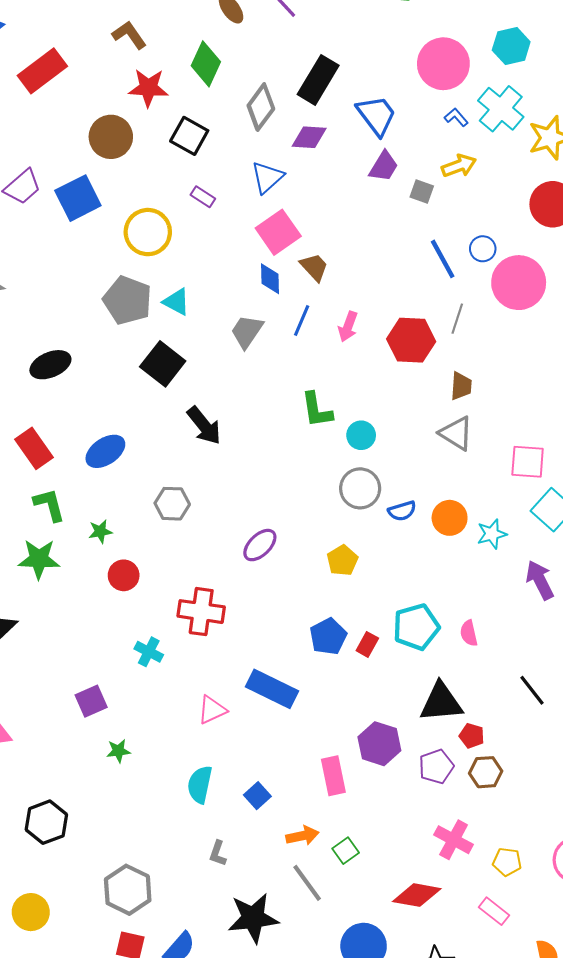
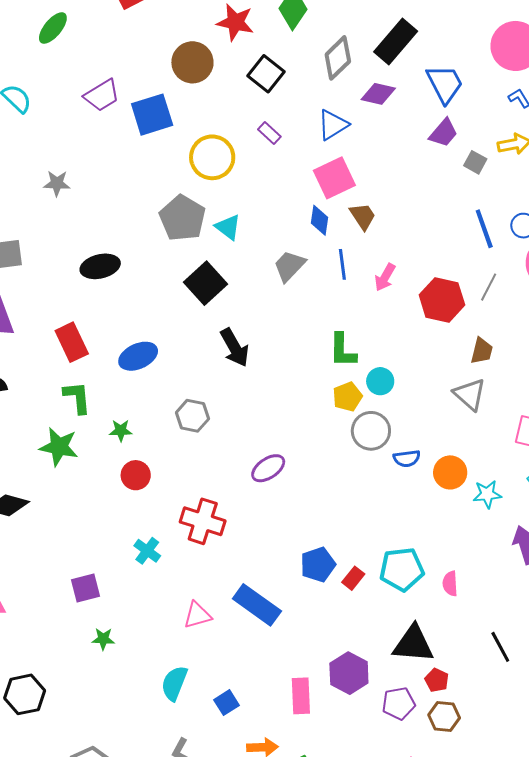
blue line: (302, 321) -> (342, 264), turned -40
yellow pentagon: (342, 561) -> (347, 397), moved

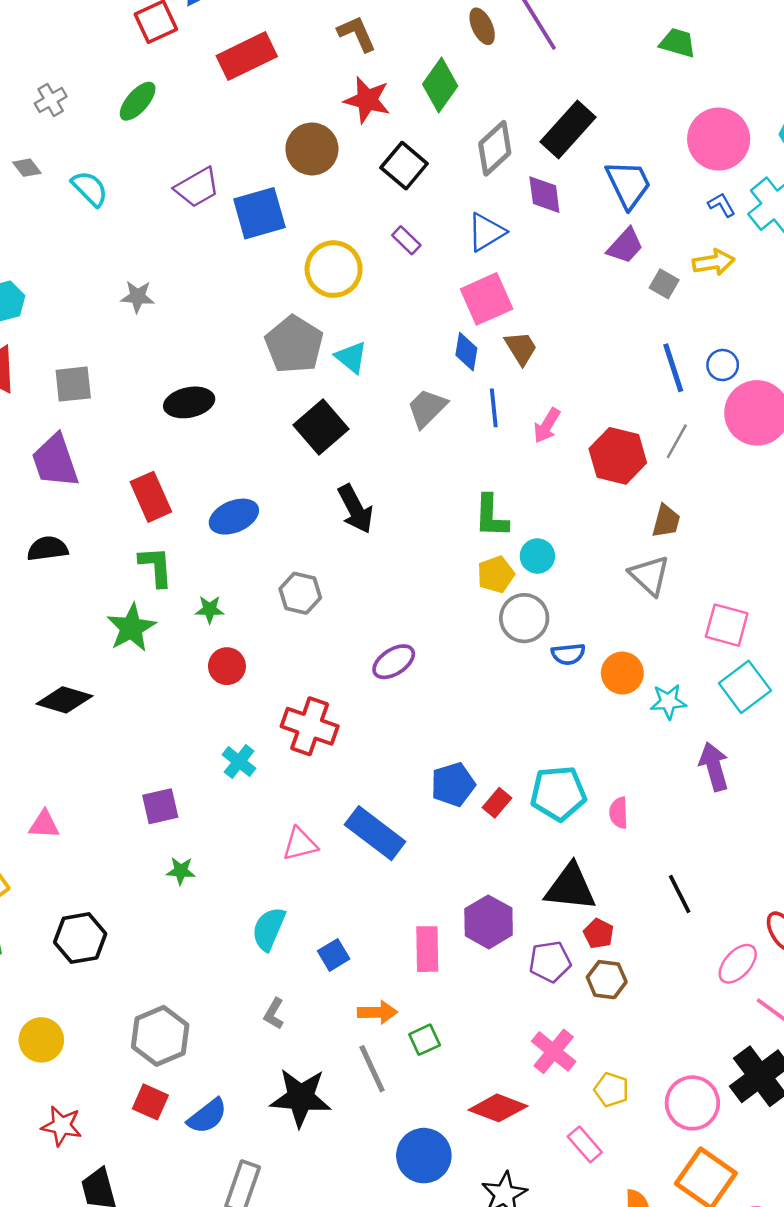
purple diamond: (378, 94) -> (544, 195), turned 68
green star: (59, 447) -> (131, 628), turned 30

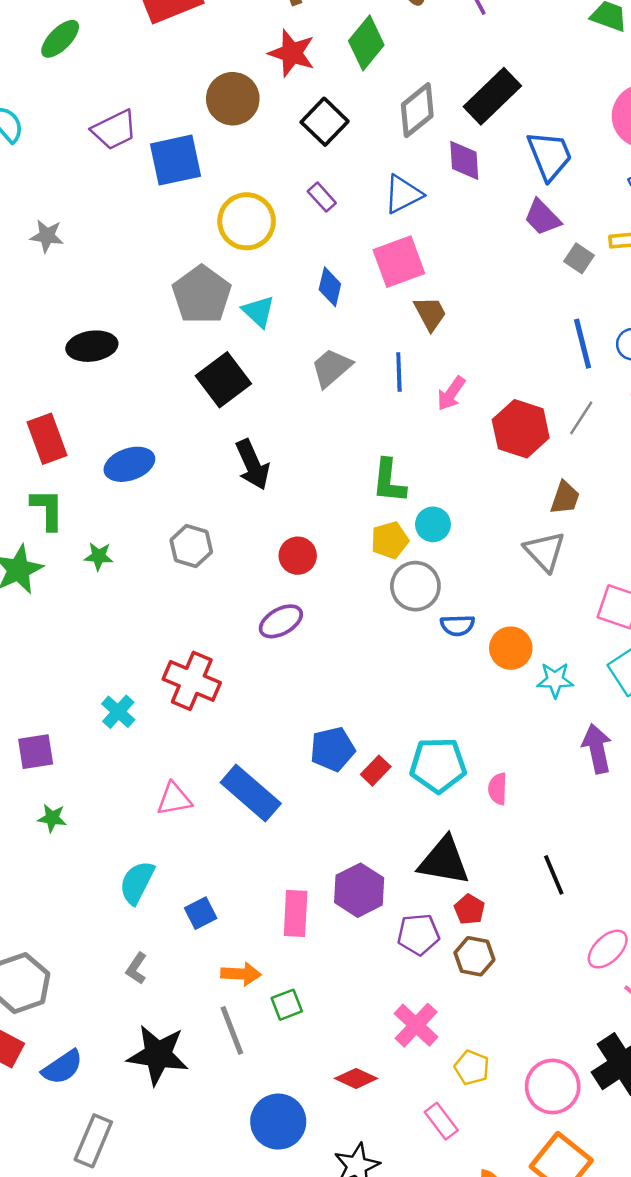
purple trapezoid: (625, 246) -> (542, 217), turned 90
blue diamond: (466, 352) -> (330, 287), moved
red circle: (227, 666) -> (298, 556), moved
red diamond: (498, 1108) -> (356, 1078), size x0.7

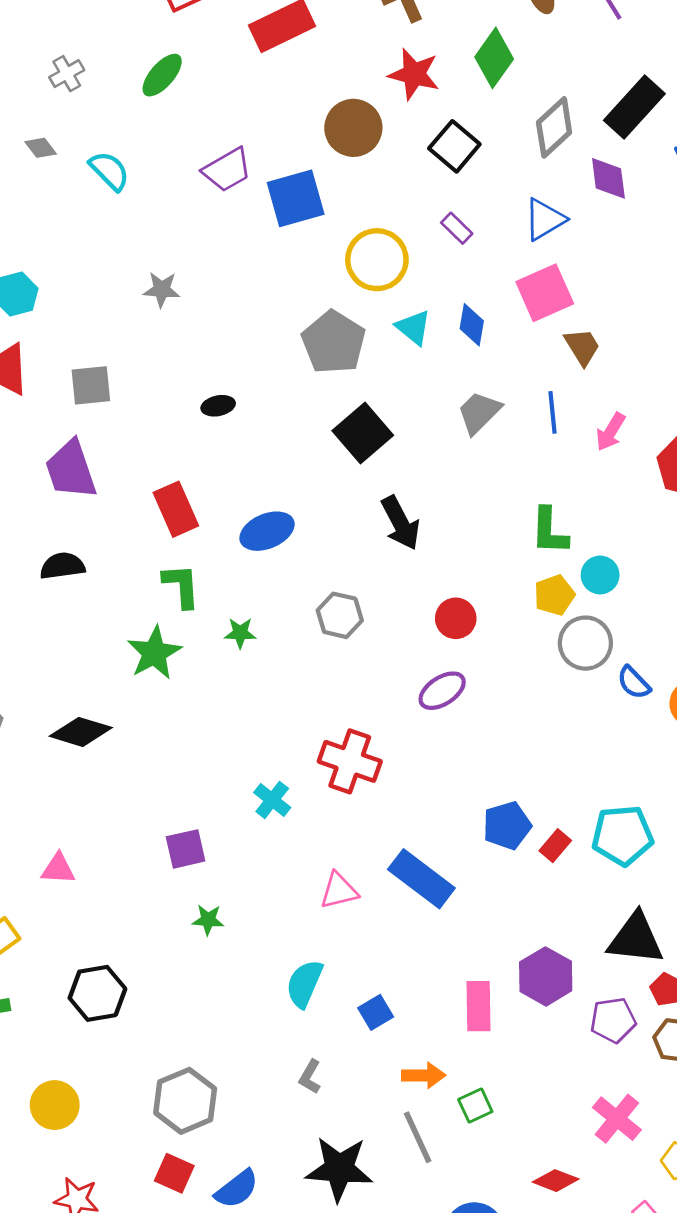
cyan triangle: (258, 311) -> (413, 327), moved
black ellipse: (92, 346) -> (218, 406), size x0.6
blue semicircle: (457, 625) -> (634, 683), turned 52

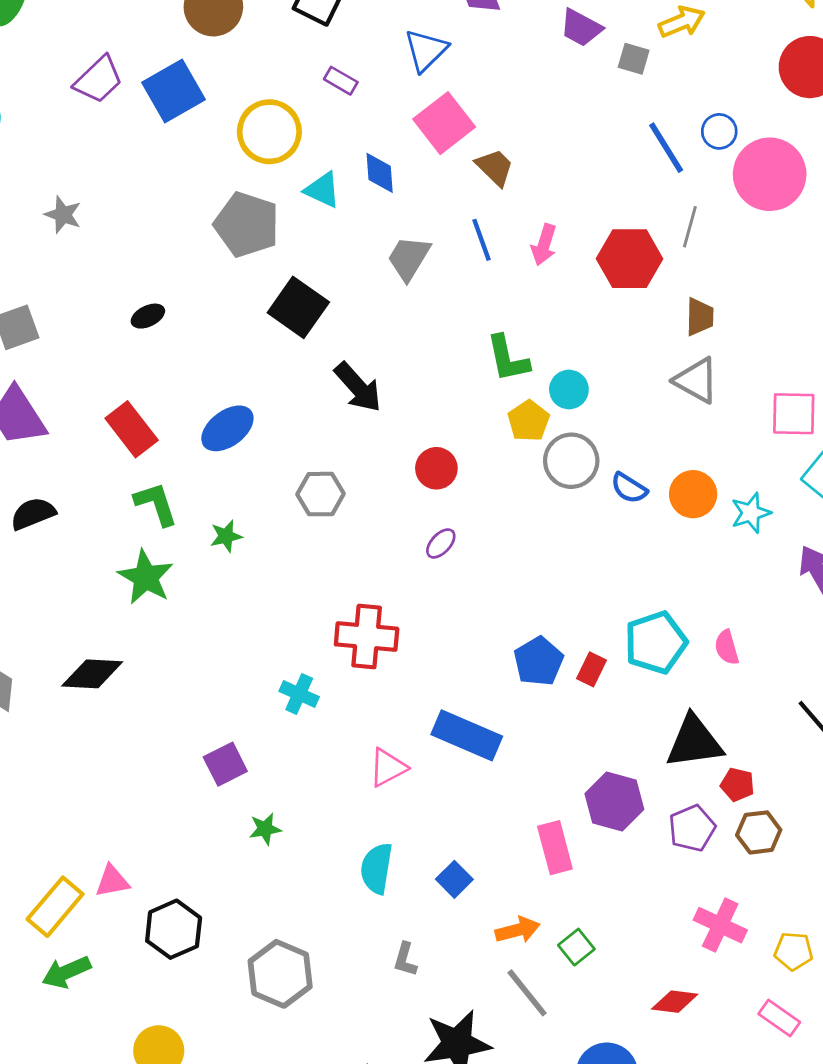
gray star: (162, 290) -> (63, 215), turned 30
purple ellipse: (442, 691) -> (441, 543), size x0.7
pink triangle: (58, 869) -> (112, 881), moved
gray hexagon: (185, 1101) -> (280, 974), moved

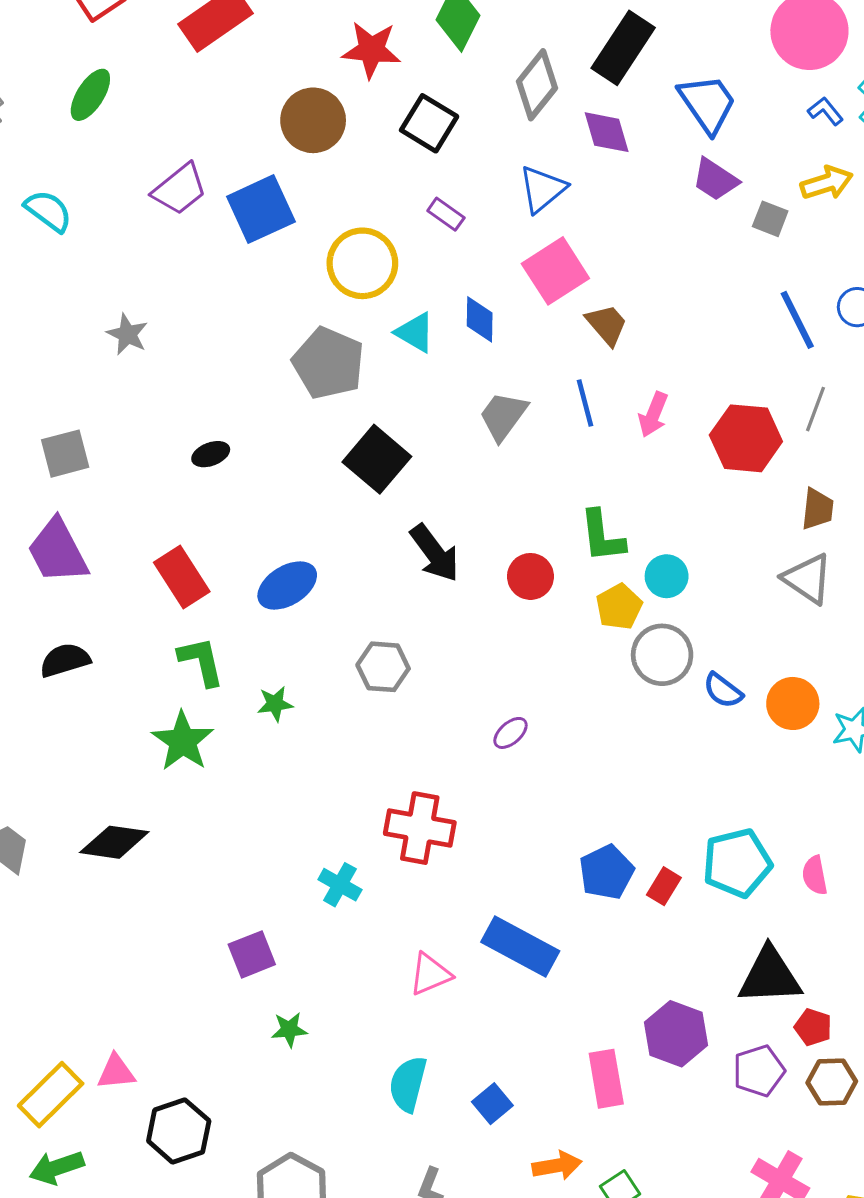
red circle: (436, 468) -> (530, 576), moved

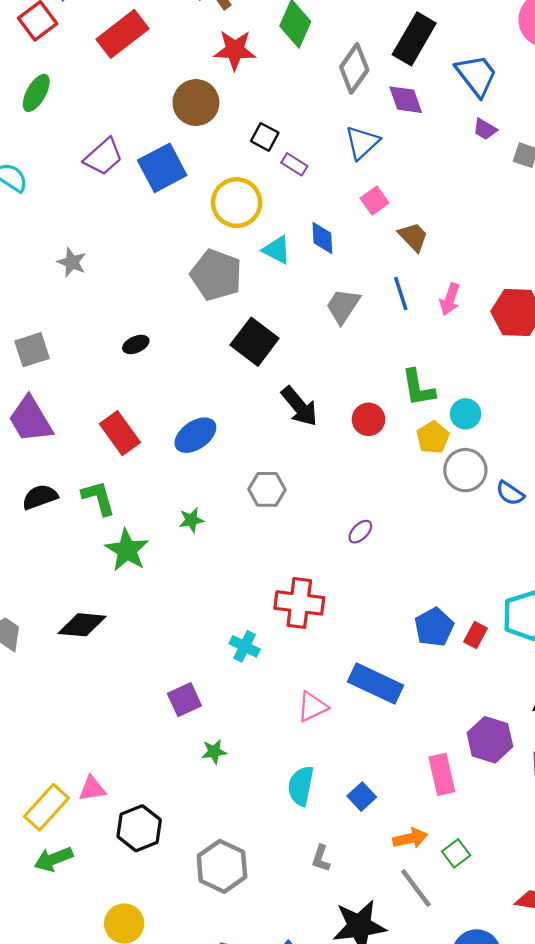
black square: (429, 123) -> (265, 137), moved, size x0.7
purple trapezoid: (715, 180) -> (485, 129), size x0.7
pink square: (555, 271) -> (375, 201), size x0.6
green L-shape: (201, 661) -> (98, 498), moved

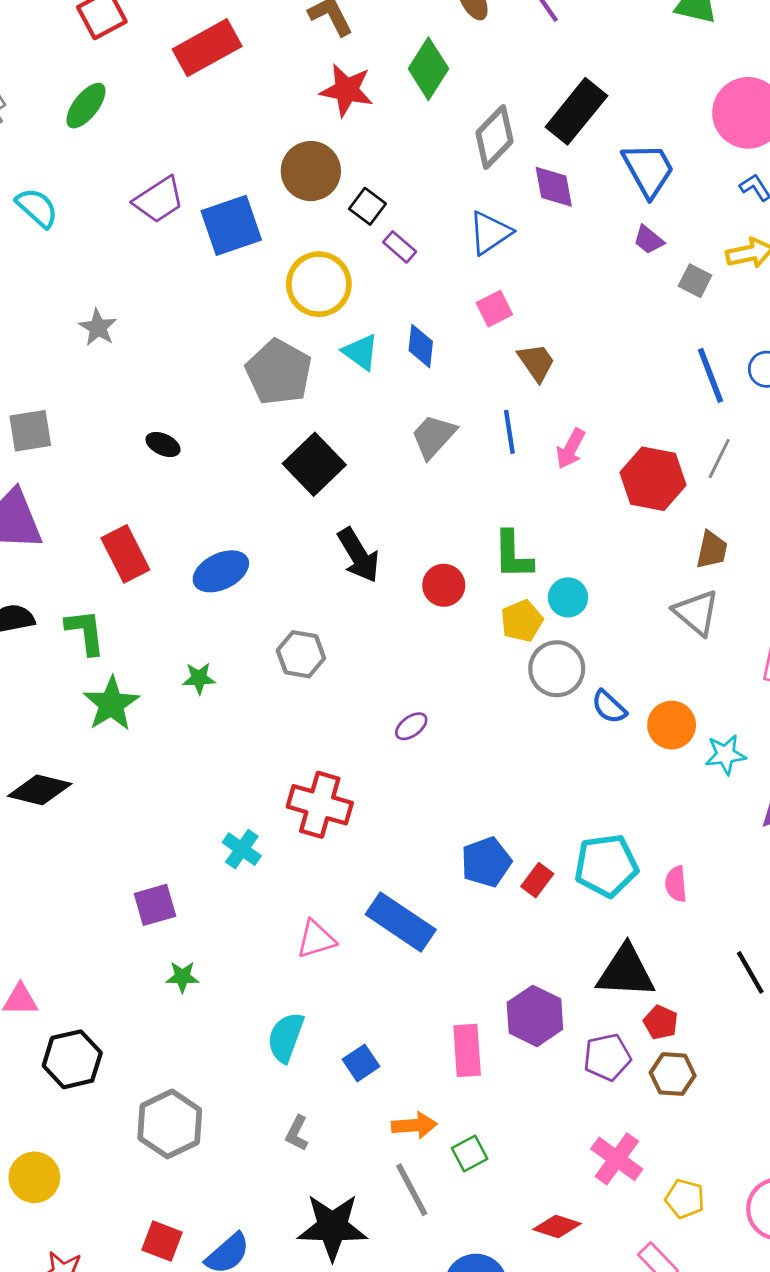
brown circle: (196, 103) -> (311, 171), moved
black ellipse: (136, 344) -> (163, 444), turned 40

